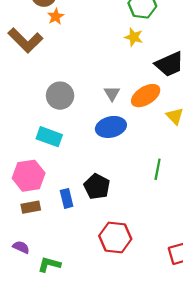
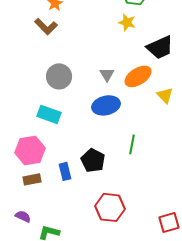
brown L-shape: (25, 40) -> (46, 26), moved, size x0.7
green line: (158, 169) -> (132, 144), moved

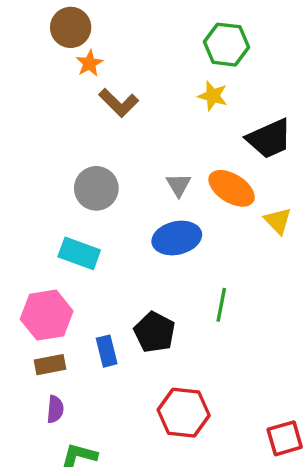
brown L-shape: (46, 26) -> (119, 103), moved
orange ellipse: (138, 76) -> (232, 188), turned 64
purple semicircle: (23, 216) -> (55, 409), moved, turned 70

